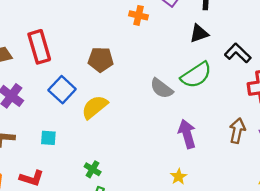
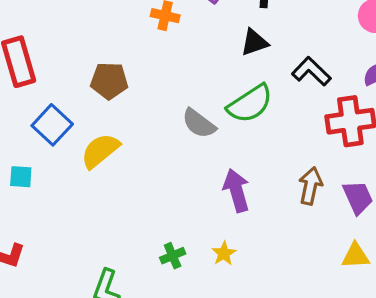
cyan square: (48, 138) -> (21, 177), moved
green cross: (93, 169) -> (173, 256), moved, turned 35

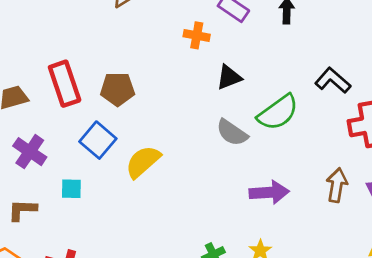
black triangle: (254, 42) -> (229, 77), moved
brown pentagon: (109, 81) -> (117, 89), moved
purple arrow: (236, 190) -> (269, 192), turned 105

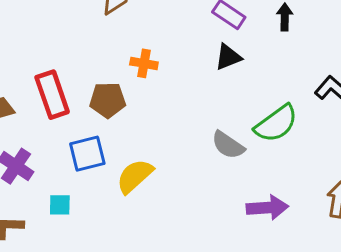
orange cross: (197, 35) -> (144, 63), moved
black triangle: (229, 77) -> (228, 57), moved
blue square: (98, 140) -> (87, 154), turned 36

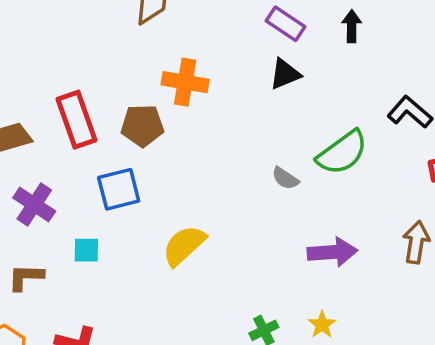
orange cross: (144, 63) -> (185, 82), size x1.4
gray semicircle: (228, 145) -> (285, 178), size x0.7
yellow semicircle: (135, 176) -> (184, 245), moved

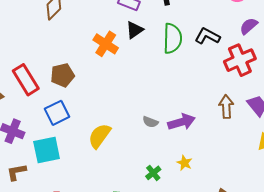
orange cross: (185, 82) -> (106, 44), moved, turned 35
green semicircle: (342, 153) -> (172, 38), moved, turned -40
gray semicircle: (285, 178) -> (150, 122), moved
cyan square: (86, 250) -> (47, 150), size x1.8

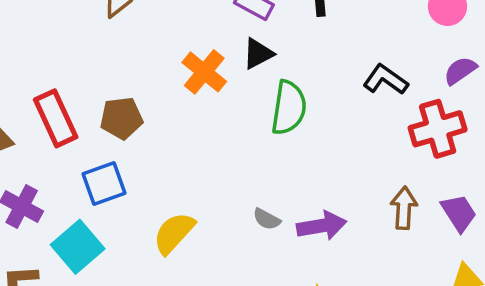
green semicircle: (172, 38) -> (289, 108), moved
cyan square: (47, 150) -> (78, 247), turned -36

